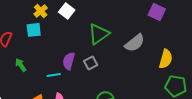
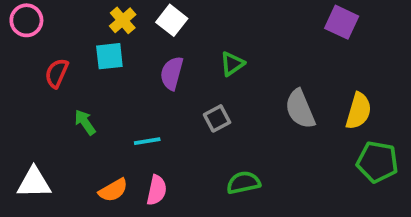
green triangle: (99, 34) -> (232, 64), size x0.6
gray semicircle: (135, 43) -> (300, 109), moved, turned 105
purple semicircle: (69, 61) -> (172, 73), moved

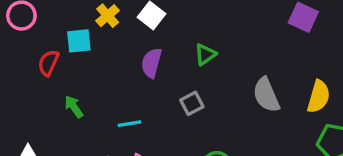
cyan square: (109, 56) -> (79, 41), moved

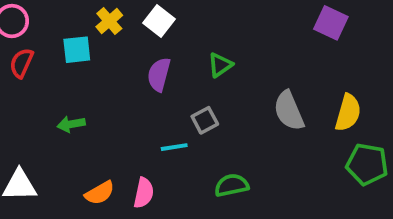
red semicircle: (48, 63) -> (21, 63), moved
green arrow: (74, 107) -> (71, 124), turned -65
cyan line: (129, 124) -> (174, 147), moved

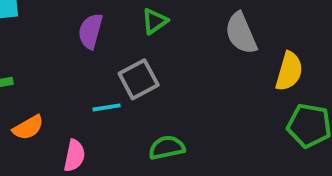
gray semicircle: (289, 111) -> (241, 33), moved
gray square: (205, 120) -> (139, 79), size x1.4
orange semicircle: (100, 193) -> (28, 128), moved

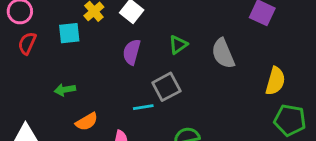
gray semicircle: (241, 33) -> (223, 53), moved

